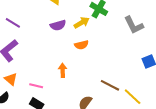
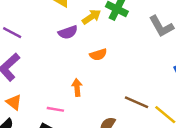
yellow arrow: (82, 23) -> (91, 17), moved
pink line: (36, 86) -> (55, 109), moved

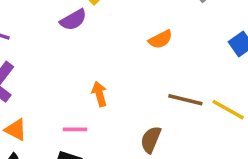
orange semicircle: (98, 55) -> (160, 39), moved

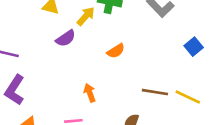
orange semicircle: (160, 39) -> (116, 51), moved

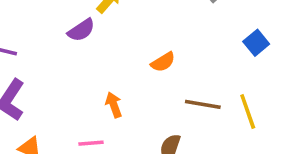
orange semicircle: (116, 51) -> (163, 62), moved
yellow line: (188, 97) -> (248, 111), turned 45

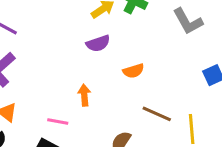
purple semicircle: (81, 30) -> (98, 43), moved

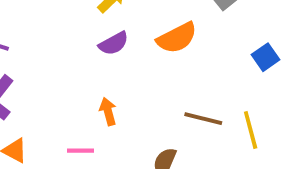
orange semicircle: (133, 71) -> (177, 38), moved, size x1.5

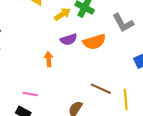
purple semicircle: (114, 43) -> (69, 39), moved
orange arrow: (108, 112) -> (49, 59), moved

